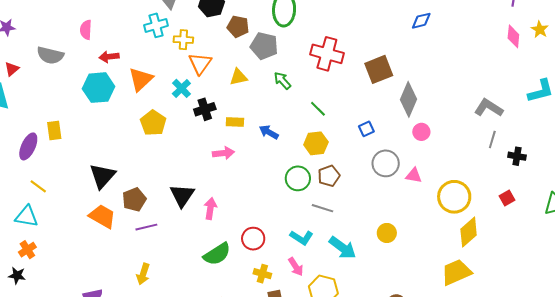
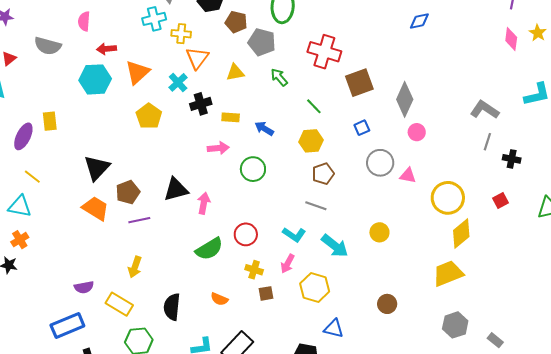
brown square: (379, 69) -> (359, 83), moved
green circle: (298, 178) -> (253, 169), moved
black triangle: (182, 195) -> (176, 189), turned 40
pink arrow: (296, 267) -> (288, 264), turned 60

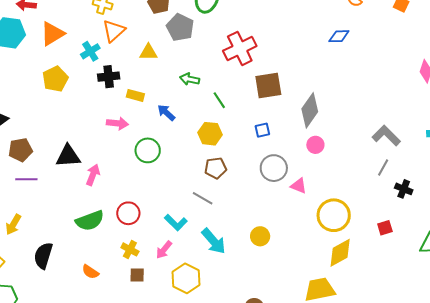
red cross: (324, 52) -> (240, 48), turned 36
green arrow: (279, 77) -> (190, 79), moved, turned -48
black semicircle: (172, 307) -> (43, 256), moved

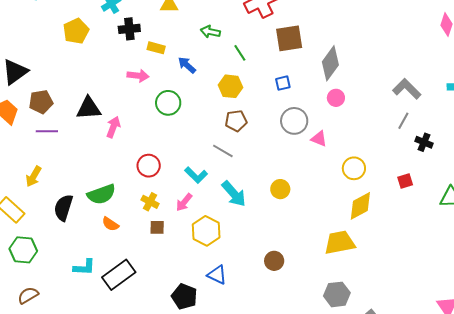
yellow circle: (334, 215) -> (354, 168), size x0.7
green semicircle: (90, 221) -> (101, 194), moved

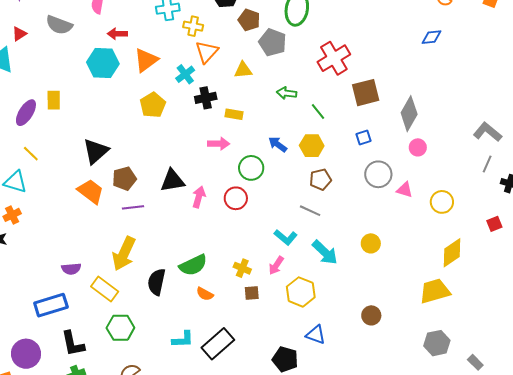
blue arrow: (187, 65) -> (278, 144), moved
red circle: (149, 166) -> (236, 198), moved
yellow circle: (354, 168) -> (442, 202), moved
yellow arrow: (34, 176) -> (124, 254), size x1.6

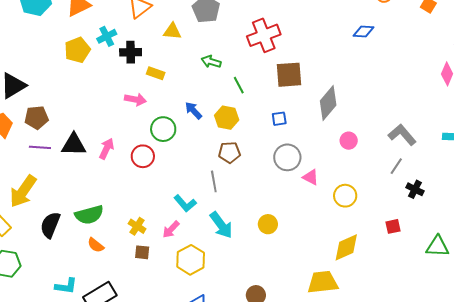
cyan cross: (185, 74) -> (107, 36), moved
pink circle: (418, 147) -> (349, 141), moved
black triangle: (172, 181) -> (74, 145), moved
gray line: (310, 211) -> (214, 181), turned 45

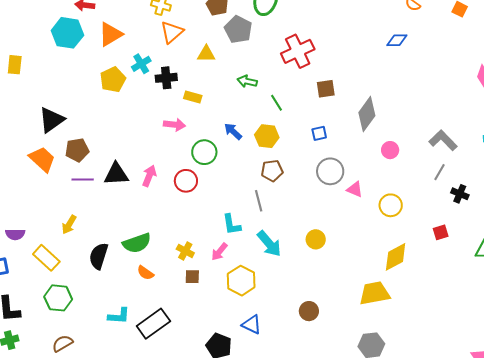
brown square: (289, 75) -> (326, 89), size x0.7
yellow arrow: (23, 191) -> (69, 225), size x0.6
cyan L-shape: (185, 203) -> (232, 225), turned 35

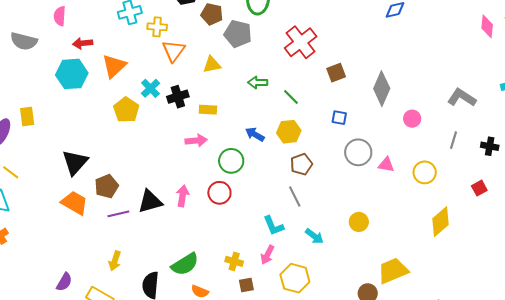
blue square: (319, 133) -> (339, 118), turned 35
gray line: (439, 172) -> (453, 140), moved
purple semicircle: (15, 234) -> (64, 282), turned -48
cyan arrow: (269, 244) -> (314, 236), size x0.7
yellow trapezoid: (375, 293) -> (393, 271), moved

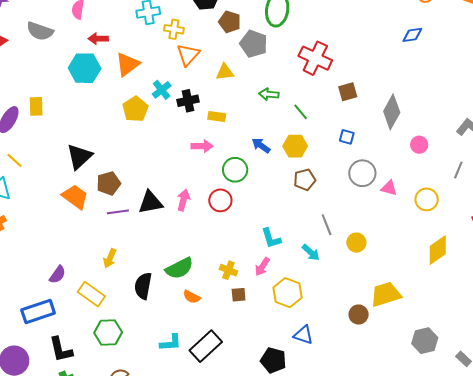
red cross: (301, 42) -> (315, 58), turned -32
gray line: (295, 196) -> (327, 225), moved

